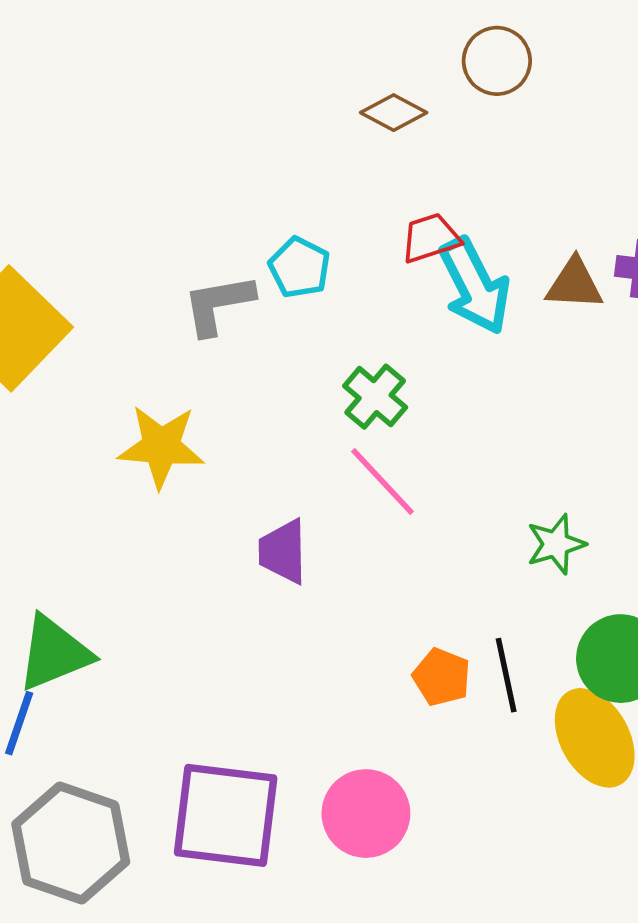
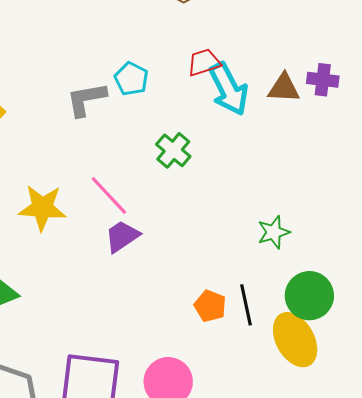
yellow star: (161, 446) -> (42, 208), moved
pink line: (383, 481) -> (109, 195), moved
purple trapezoid: (283, 552) -> (122, 236), turned 57

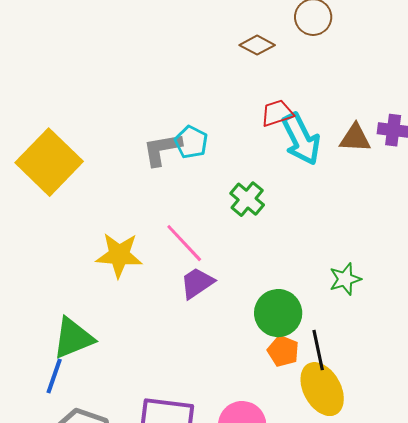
cyan pentagon: (131, 79) -> (191, 142), moved
green circle: (309, 296) -> (278, 313), moved
yellow ellipse: (295, 340) -> (322, 389), moved

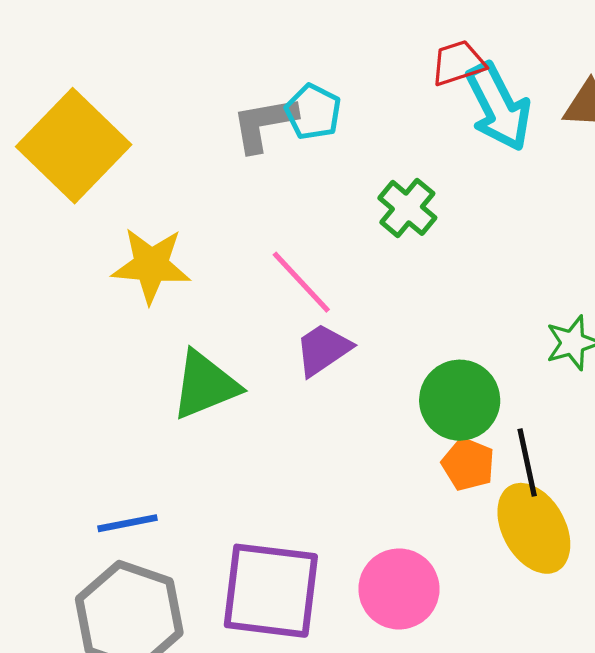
yellow star: (119, 255) -> (151, 265), moved
green triangle: (73, 338) -> (205, 385), moved
blue line: (54, 376) -> (128, 523), moved, turned 60

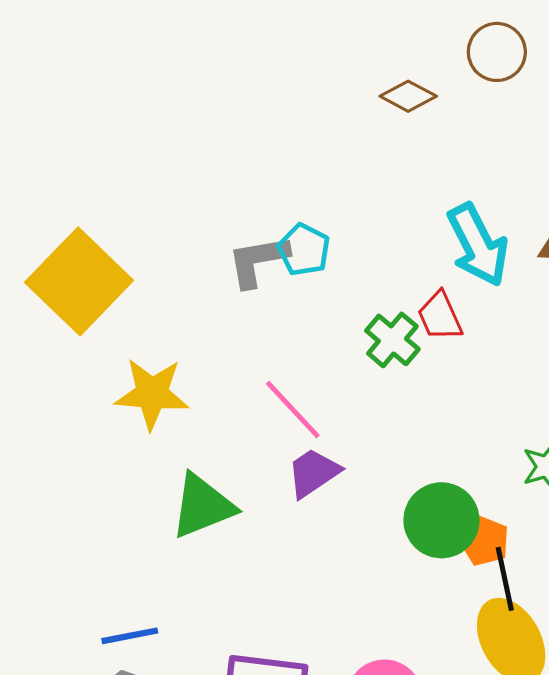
red trapezoid: (458, 63) -> (440, 316), moved, turned -96
orange pentagon: (468, 464) -> (484, 541), moved

